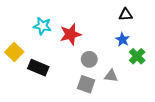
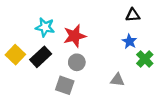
gray circle: (89, 59) -> (77, 62), moved
black rectangle: (38, 68) -> (41, 57), moved, turned -66
gray square: (86, 84) -> (65, 85), moved

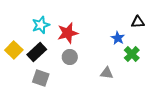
black triangle: (133, 15) -> (138, 22), moved
cyan star: (45, 27) -> (41, 25), turned -30
gray square: (65, 85) -> (41, 78), moved

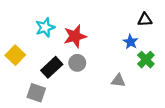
black triangle: (138, 22) -> (145, 20), moved
black rectangle: (37, 52) -> (52, 67), moved
gray square: (41, 78) -> (36, 93), moved

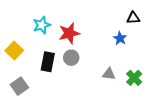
green cross: (146, 60) -> (134, 78), moved
black rectangle: (52, 67) -> (48, 62), turned -36
gray square: (36, 93) -> (19, 86), moved, turned 36

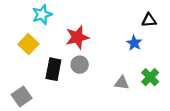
cyan star: (42, 25) -> (42, 15), moved
yellow square: (14, 51) -> (28, 44), moved
green cross: (134, 78) -> (150, 77), moved

